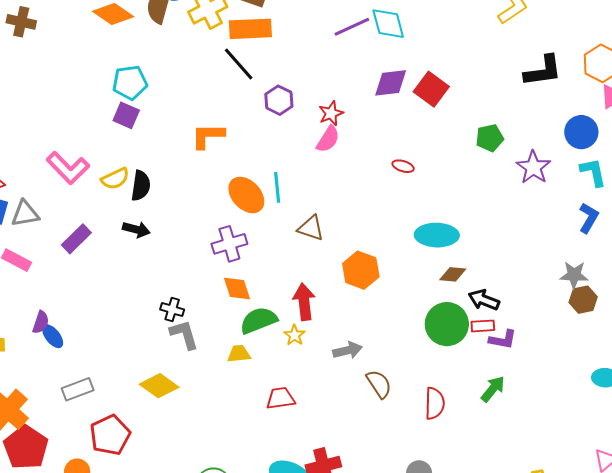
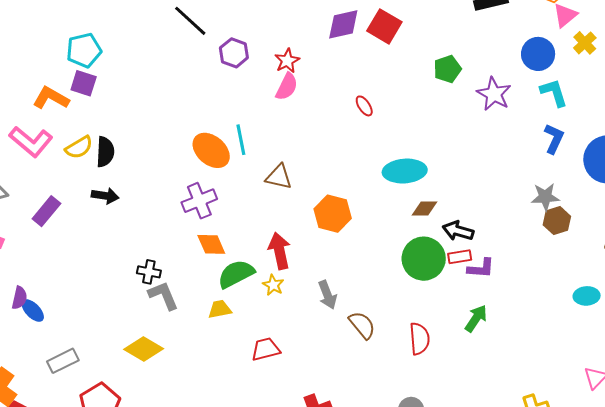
orange L-shape: (208, 136) -> (51, 98), moved, turned 36
red ellipse: (403, 166) -> (364, 106), turned 45
gray arrow: (347, 350) -> (327, 295), turned 88

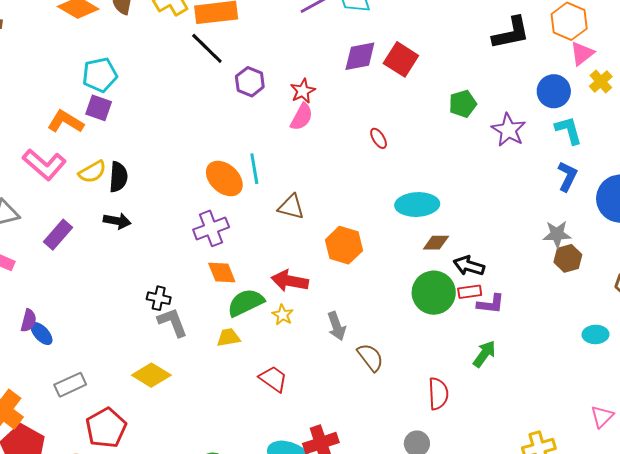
red arrow: (279, 251) -> (290, 281), turned -69
red semicircle: (419, 339) -> (438, 394), moved
red trapezoid: (266, 349) -> (273, 379), turned 48

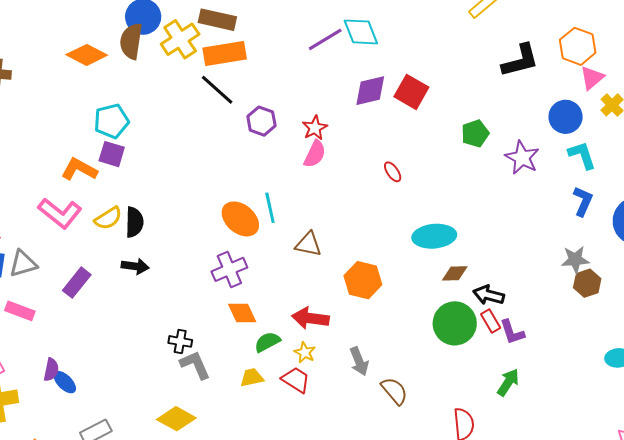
red rectangle: (470, 292) -> (491, 321), turned 70
green semicircle: (246, 303) -> (267, 342), size x0.7
purple L-shape: (491, 304) -> (512, 332), turned 68
red trapezoid: (273, 379) -> (296, 380), moved

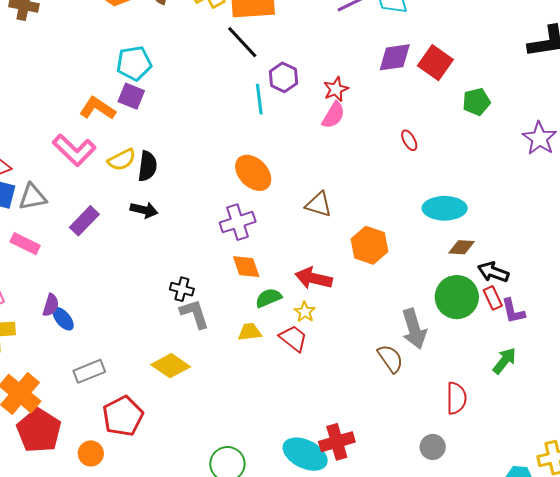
green pentagon: (475, 133) -> (476, 102), moved
cyan line: (270, 208) -> (259, 99), moved
gray arrow: (359, 361) -> (414, 329), moved, size x1.4

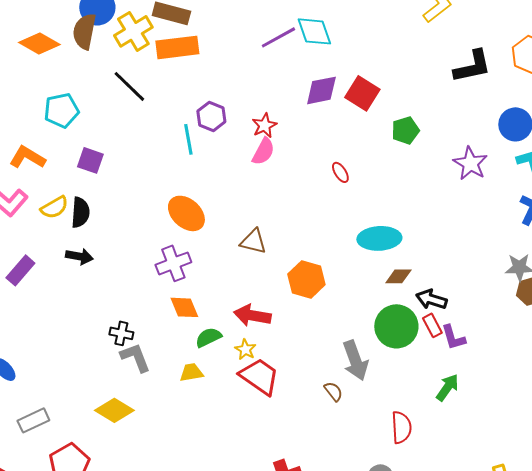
black line: (242, 42) -> (129, 86), moved
purple square: (131, 96) -> (90, 160), moved
red trapezoid: (293, 338) -> (259, 376), moved, size x1.4
brown semicircle: (390, 359) -> (333, 391), size x0.7

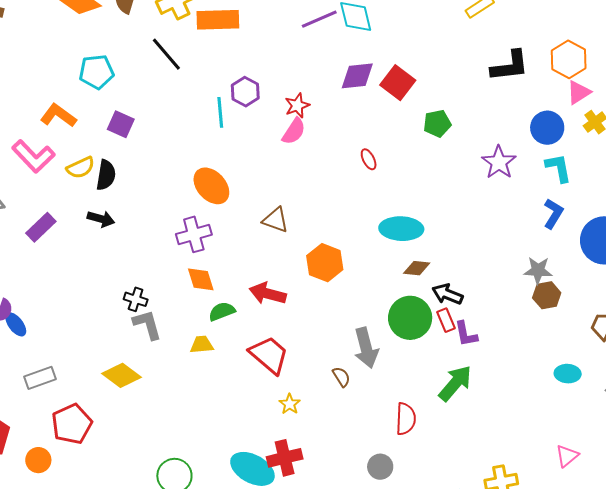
yellow star: (245, 349) -> (290, 404), moved
green arrow: (447, 387) -> (455, 383), size x1.4

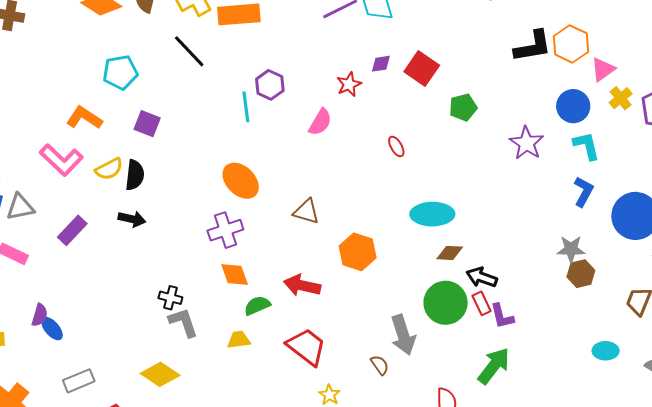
orange hexagon: (569, 59) -> (571, 44), moved
purple diamond: (357, 76) -> (381, 64), size x0.6
red star: (297, 105) -> (349, 84), moved

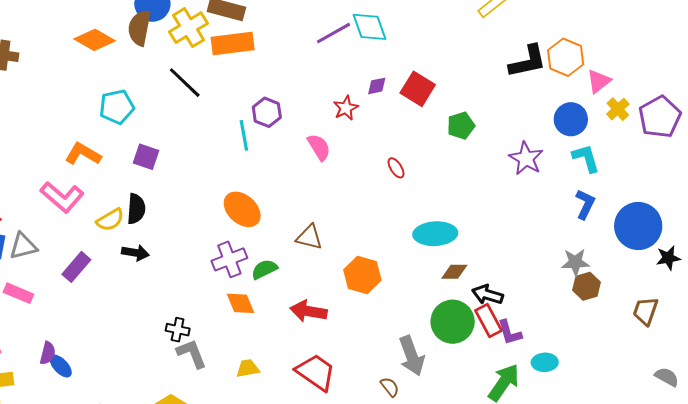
pink semicircle: (320, 122) -> (319, 147), turned -60
yellow semicircle: (109, 169) -> (110, 220), moved
red rectangle: (482, 303) -> (489, 321), size x1.4
green semicircle: (257, 306) -> (264, 269), moved
cyan ellipse: (606, 351) -> (545, 362), moved

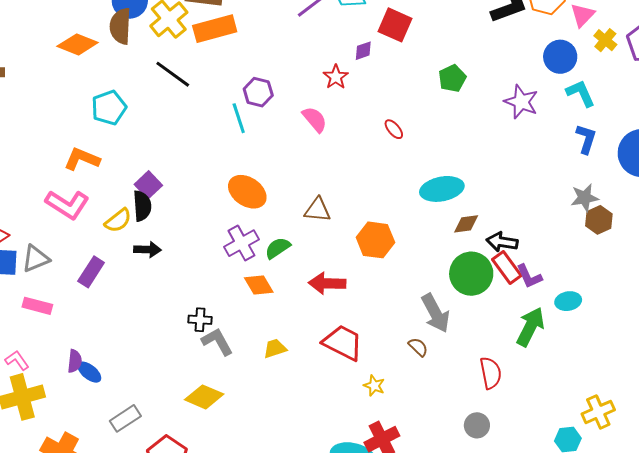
red square: (418, 89) -> (395, 25), moved
purple square: (146, 157) -> (148, 185), moved, turned 36

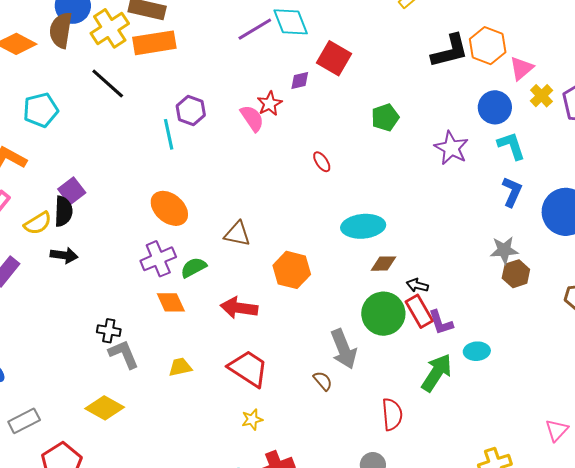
pink semicircle: (315, 119) -> (252, 118), moved
black arrow: (502, 242) -> (417, 285), size x0.7
yellow star: (374, 386) -> (252, 419), moved, turned 30

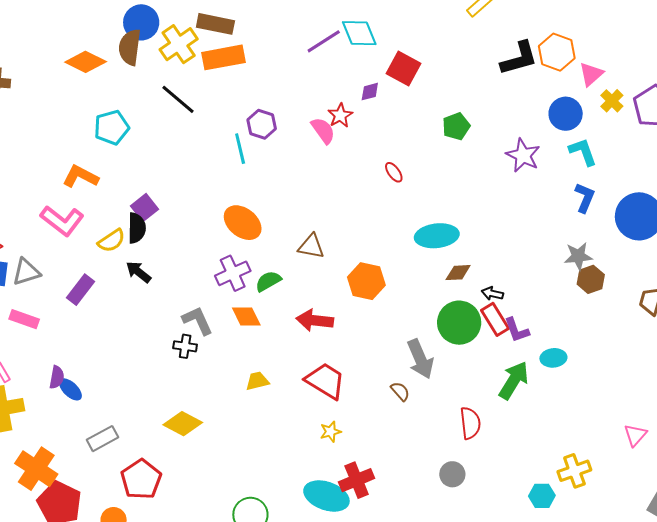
black arrow: (64, 255) -> (138, 272), turned -148
gray L-shape: (124, 354) -> (198, 321), moved

